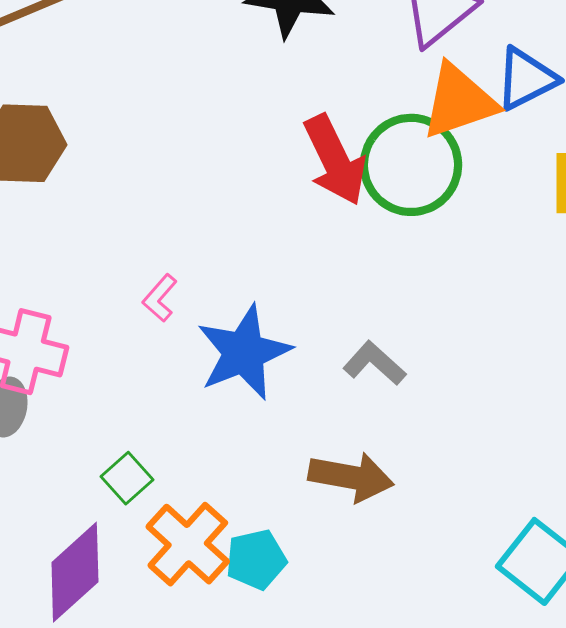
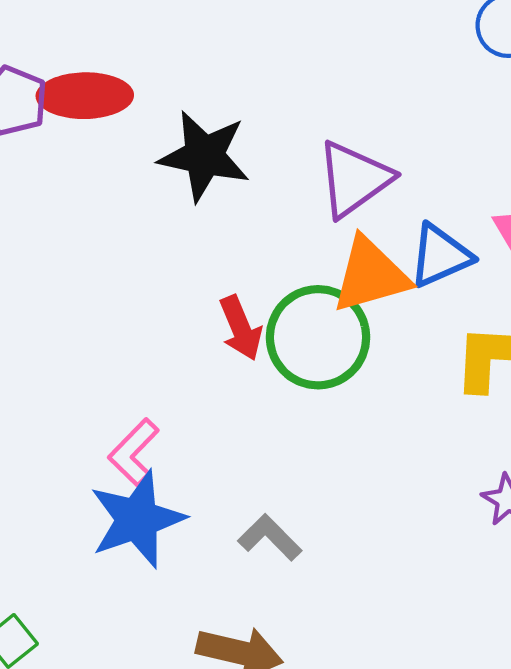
red arrow: (335, 160) -> (241, 328), size x0.7
pink L-shape: (160, 298) -> (134, 452), moved, size x1.4

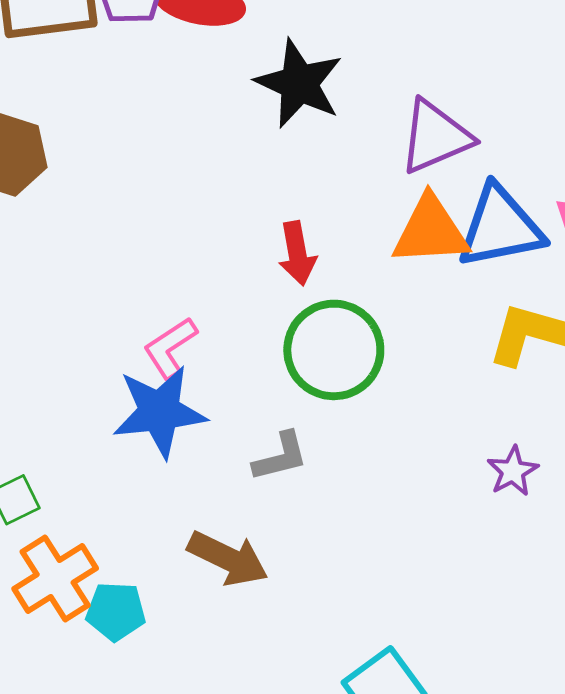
blue triangle: (440, 256) -> (500, 227), size x1.4
green circle: (318, 337) -> (334, 350), moved
gray L-shape: (270, 537) -> (281, 457), turned 108

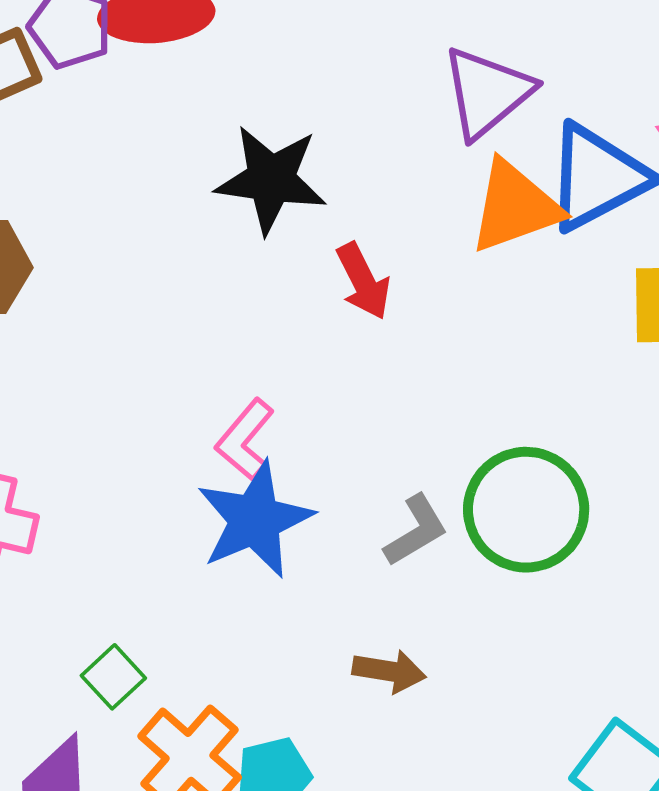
black star: (299, 84) -> (271, 179), moved
green circle: (334, 350) -> (526, 510), moved
brown arrow: (228, 558) -> (389, 671), size x0.7

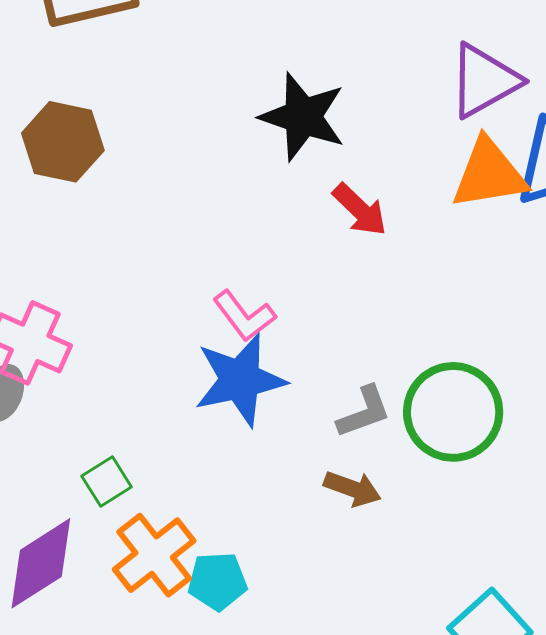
red arrow: (363, 281) -> (360, 210), turned -30
pink L-shape: (245, 440) -> (244, 316), turned -88
brown arrow: (389, 671) -> (353, 489), moved

